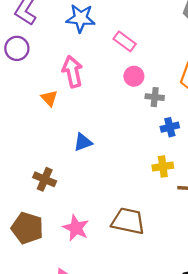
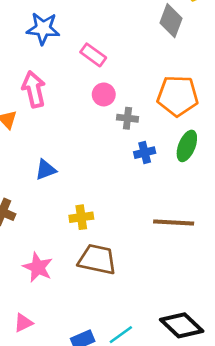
yellow cross: (163, 167) -> (81, 217), moved

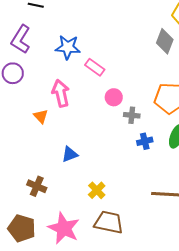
pink rectangle: (93, 55) -> (95, 67), moved
yellow cross: (81, 217) -> (97, 190), turned -36
pink star: (38, 267) -> (64, 228), size x1.4

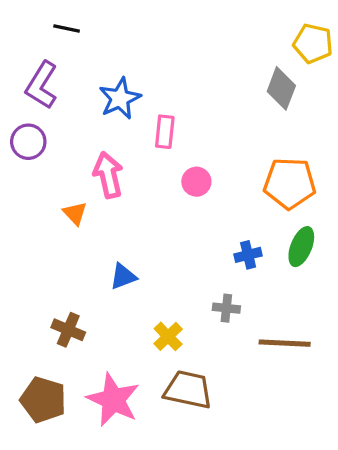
blue star: (68, 47) -> (120, 98), turned -30
pink rectangle: (95, 67) -> (165, 132), turned 60
gray cross: (132, 115) -> (226, 308), moved

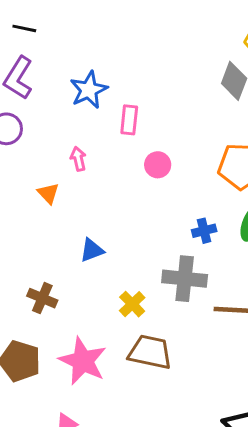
black line: (67, 29) -> (24, 28), moved
pink arrow: (108, 175) -> (78, 159), size x0.6
gray cross: (226, 308) -> (185, 279), size x1.8

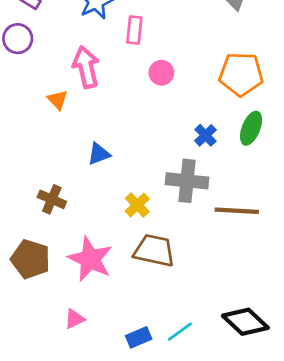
pink arrow: (78, 159) -> (86, 67), size x1.8
blue cross: (204, 231) -> (205, 135), turned -30

